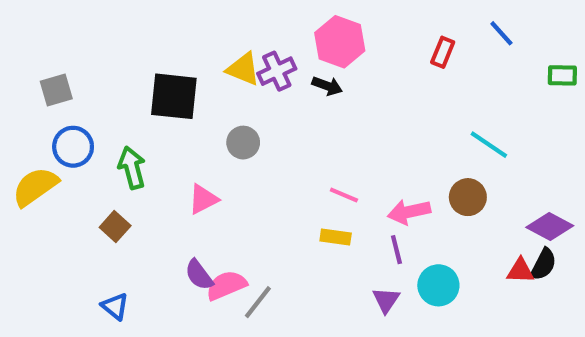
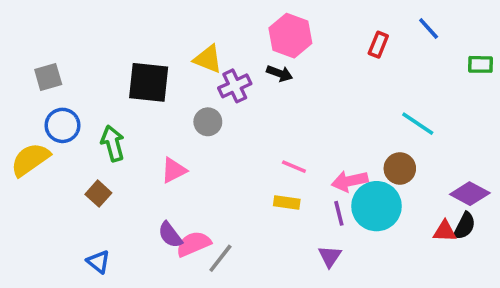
purple cross: (277, 71) -> (235, 86), moved
cyan circle: (438, 285) -> (376, 206), moved, size x1.4

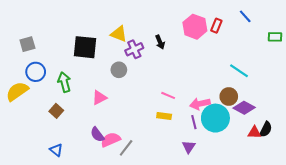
pink hexagon: (290, 36) -> (195, 27), moved
black arrow: (280, 73) -> (160, 42), turned 48
purple diamond: (470, 194) -> (244, 108), moved

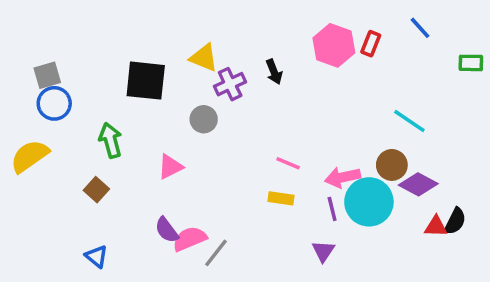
blue circle: (36, 72) -> (54, 103), moved

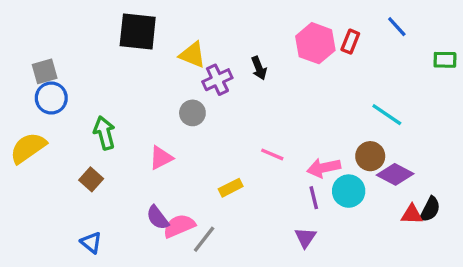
black square: (146, 81) -> (138, 32), moved
yellow rectangle: (281, 198) -> (231, 188), moved, turned -35
cyan circle: (369, 202) -> (349, 191), size x0.7

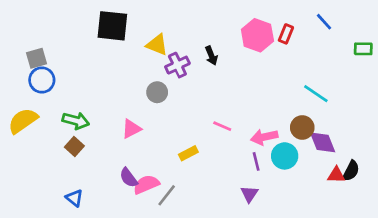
green arrow: (104, 133) -> (76, 121), moved, turned 120
purple diamond: (395, 174) -> (323, 142), turned 40

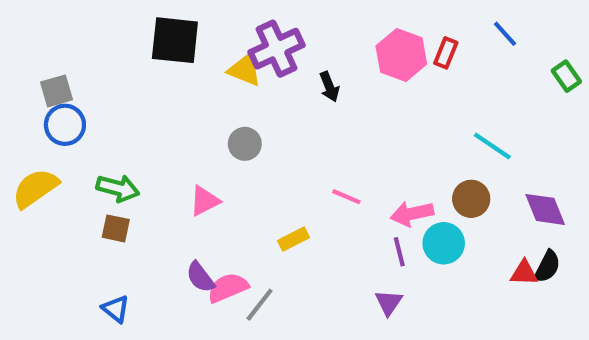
green rectangle: (363, 49) -> (566, 76), turned 54
purple cross: (177, 65) -> (277, 49), moved, size x1.4
purple diamond: (323, 142) -> (545, 209), moved
brown square: (74, 146) -> (116, 228), turned -30

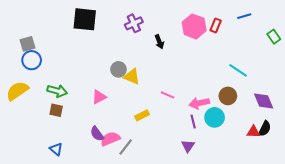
blue line: (505, 34) -> (244, 16), turned -64
purple cross: (277, 49) -> (134, 23), size x0.7
yellow triangle: (245, 70) -> (132, 77), moved

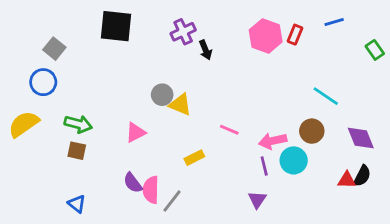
black arrow: (159, 42) -> (205, 50), moved
gray square: (28, 44) -> (54, 49), moved, turned -35
pink semicircle: (110, 139) -> (151, 190), turned -66

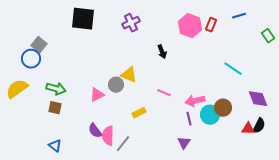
gray square: (54, 49) -> (39, 45), moved
black arrow: (205, 50) -> (162, 52), moved
gray circle: (162, 95) -> (116, 85), moved
brown circle: (312, 131) -> (223, 108), moved

